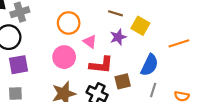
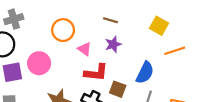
yellow square: (140, 26) -> (159, 26), moved
pink circle: (64, 57) -> (39, 63), moved
brown square: (123, 81) -> (118, 89), turned 35

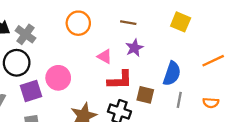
gray cross: (14, 19) -> (25, 34), turned -30
orange circle: (63, 30) -> (78, 23), moved
orange line: (175, 51) -> (213, 61), moved

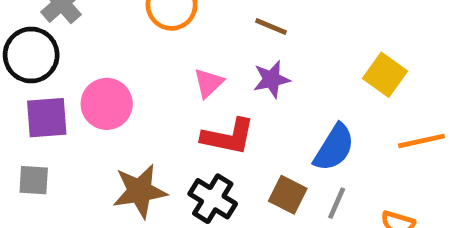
yellow square: (181, 22) -> (385, 75), moved
pink triangle: (105, 57) -> (209, 83), turned 35
brown square: (145, 95) -> (288, 195), moved

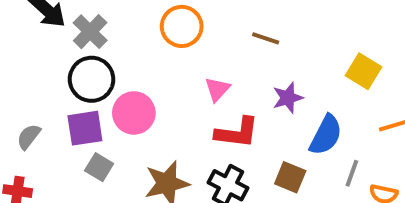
black circle: (31, 55) -> (92, 79), moved
purple star: (271, 79) -> (288, 98), moved
gray square: (34, 180) -> (99, 167), moved, turned 32
gray line: (337, 203) -> (352, 173), moved

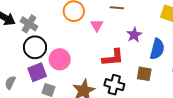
pink triangle: (217, 89) -> (97, 25), moved

